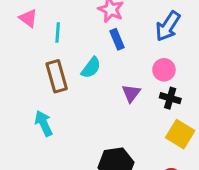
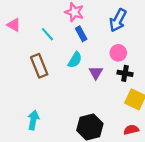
cyan line: (58, 33) -> (47, 34), moved, turned -40
cyan semicircle: (91, 68) -> (75, 60), moved
cyan arrow: (44, 123) -> (33, 120), moved, turned 42

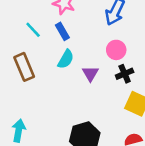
blue rectangle: (81, 34) -> (62, 31), moved
black cross: (125, 73) -> (125, 74), turned -32

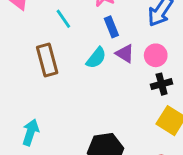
blue rectangle: (62, 31) -> (111, 27), moved
purple triangle: (90, 74) -> (125, 53), moved, turned -36

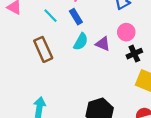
blue rectangle: (111, 27) -> (76, 17), moved
purple triangle: (125, 53) -> (103, 44), moved

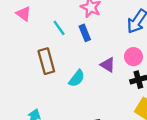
cyan semicircle: (81, 42) -> (77, 78), moved

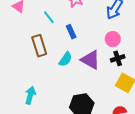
blue rectangle: (85, 33) -> (71, 32), moved
purple triangle: (108, 65) -> (90, 60), moved, size x1.5

